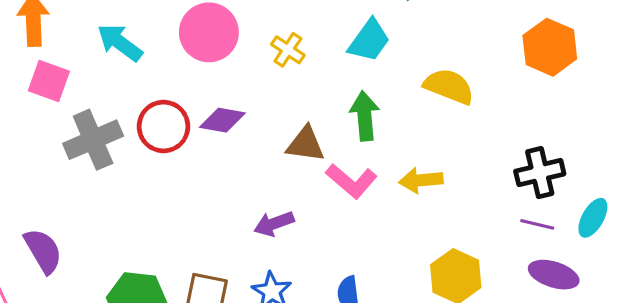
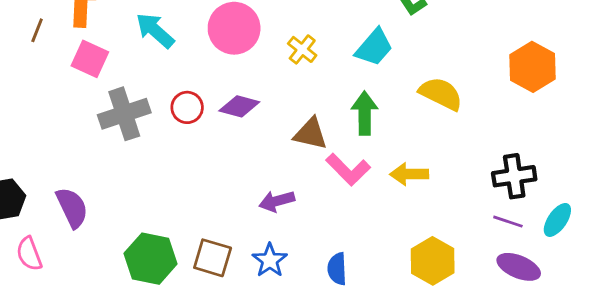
red circle: (163, 126) -> (187, 107), size x0.7

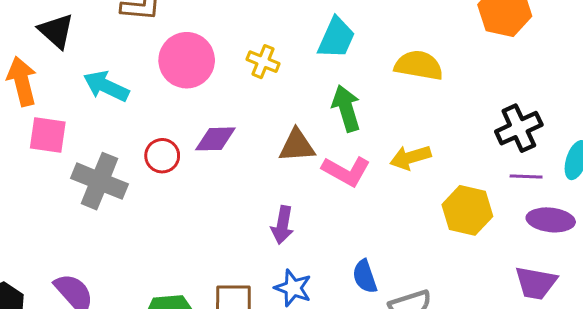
gray cross: (124, 114) -> (100, 181), turned -33
purple arrow: (277, 201) -> (282, 225), turned -48
yellow hexagon: (433, 261) -> (467, 210), moved

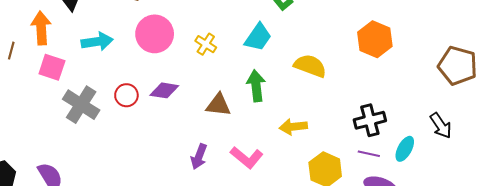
cyan arrow: (106, 86) -> (97, 42), turned 136
pink L-shape: (346, 171) -> (247, 157), moved

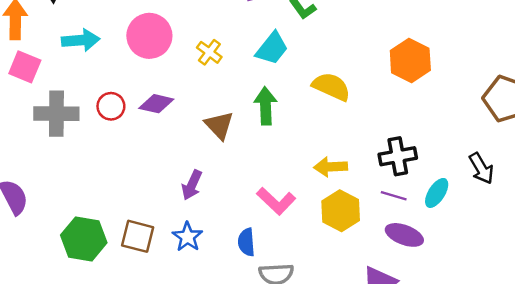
gray cross: (81, 105) -> (56, 114), turned -36
brown triangle: (218, 105) -> (219, 125), turned 36
yellow arrow: (293, 127) -> (331, 167), moved
pink L-shape: (247, 157) -> (276, 201), moved

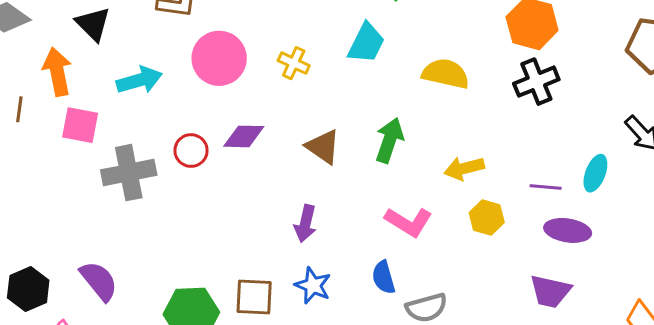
green arrow: (266, 106) -> (389, 140), moved, turned 33
black cross: (398, 156) -> (536, 82), moved
yellow hexagon: (341, 211) -> (487, 217), size x0.7

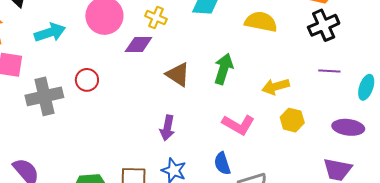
purple diamond: (244, 136) -> (139, 44), moved
purple line: (546, 187) -> (329, 71), moved

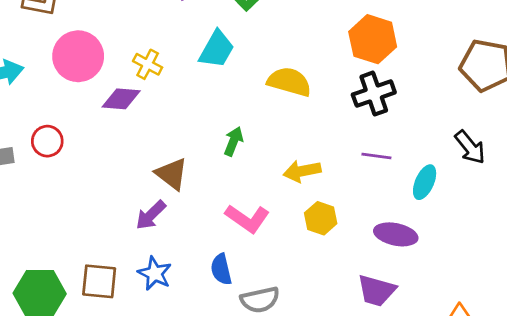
green arrow: (224, 69) -> (233, 141), size x0.7
brown triangle: (178, 75) -> (172, 174), moved
purple arrow: (167, 128) -> (151, 215), turned 30

